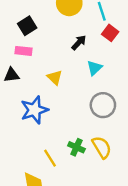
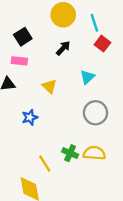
black arrow: (79, 43) -> (63, 48), moved
blue star: (34, 110) -> (30, 117), size x0.6
yellow semicircle: (102, 147) -> (94, 153), turned -55

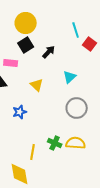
yellow circle: (63, 15) -> (26, 23), moved
black square: (23, 37) -> (26, 45), moved
red square: (102, 44) -> (90, 44), moved
yellow line: (45, 163) -> (33, 152), turned 42

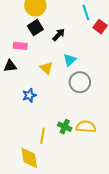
cyan triangle: (70, 77) -> (70, 60), moved
gray circle: (77, 108) -> (80, 82), moved

